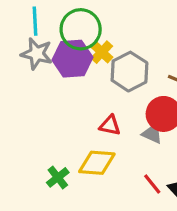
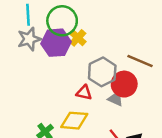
gray star: (37, 54) -> (29, 39), turned -30
gray hexagon: (129, 72) -> (102, 72), moved

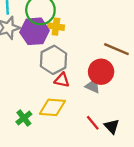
yellow cross: (78, 38) -> (56, 27), turned -35
gray hexagon: (102, 72) -> (54, 60), moved

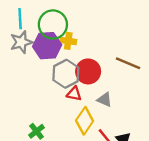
red circle: (101, 72) -> (88, 71), moved
yellow diamond: (52, 107) -> (85, 121), moved, turned -60

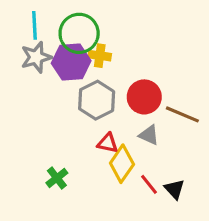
brown line: (128, 63) -> (182, 114), moved
red circle: (88, 71) -> (144, 97), moved
red triangle: (74, 94) -> (108, 143), moved

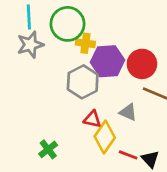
purple hexagon: (71, 62) -> (107, 61), moved
red circle: (144, 97) -> (142, 64), moved
red line: (149, 184) -> (128, 155), turned -30

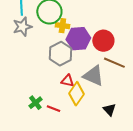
gray triangle: (128, 112) -> (93, 76), size x1.6
red line: (128, 155) -> (53, 109), moved

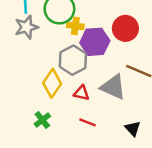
red circle: (103, 41) -> (125, 28), moved
yellow diamond: (76, 94) -> (52, 83), moved
red line: (53, 109) -> (88, 122), moved

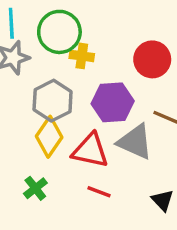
purple hexagon: (95, 42) -> (113, 102), moved
gray hexagon: (73, 60) -> (53, 101), moved
red triangle: (81, 93) -> (90, 150), size x1.6

